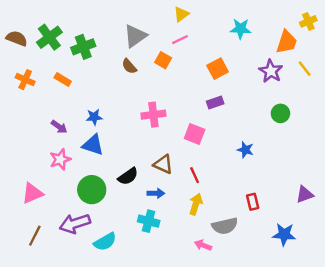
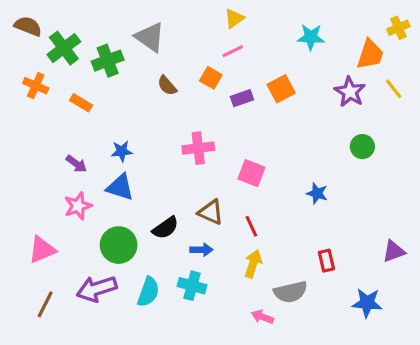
gray triangle: (135, 36) -> (150, 37), moved, turned -50
brown semicircle: (17, 38) -> (28, 26), moved
orange cross: (25, 80) -> (36, 86), moved
purple rectangle: (215, 103) -> (242, 98), moved
cyan semicircle: (105, 242) -> (148, 292), moved, turned -40

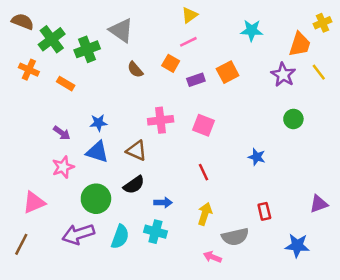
pink square: (251, 173) -> (204, 125), moved
brown triangle: (211, 212) -> (136, 151), moved
red line: (251, 226) -> (204, 172), moved
brown line: (45, 304) -> (21, 244), moved

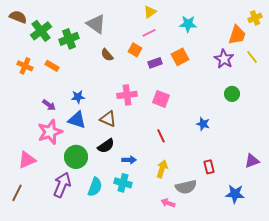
cyan star: (252, 30) -> (188, 24), moved
orange cross: (29, 70) -> (25, 66), moved
pink star: (63, 167) -> (50, 132), size x1.4
purple arrow: (78, 234) -> (62, 185), turned 130

